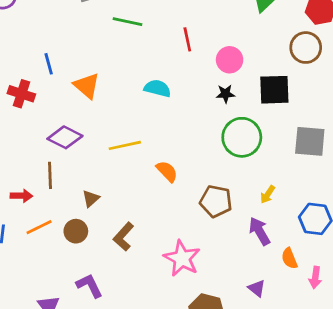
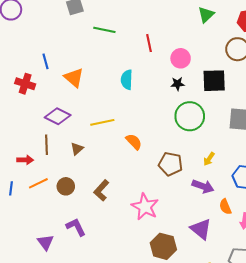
cyan semicircle: (157, 88) -> (127, 80), turned -102
brown triangle: (91, 199) -> (77, 149), moved
purple arrow: (259, 231) -> (203, 186), turned 140
purple triangle: (257, 288) -> (201, 229), size x1.6

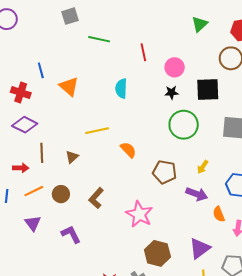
purple diamond: (58, 116) -> (25, 125), moved
purple triangle: (201, 229) -> (200, 248), moved, turned 45
purple triangle: (45, 242) -> (33, 223), moved

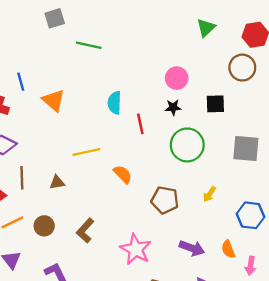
red line: (143, 52) -> (140, 124), moved
black square: (208, 89) -> (215, 104), size x0.7
brown triangle: (72, 157) -> (57, 182), turned 32
purple arrow: (197, 194) -> (192, 248), moved

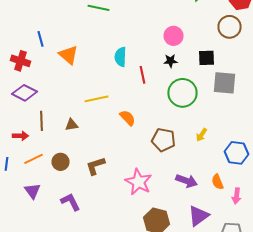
gray square: (246, 148) -> (224, 83), moved
brown L-shape: (85, 231) -> (96, 166), turned 30

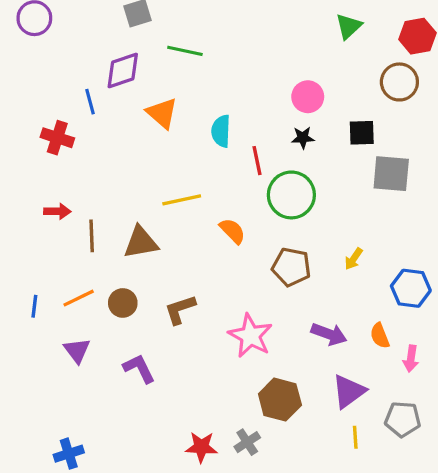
orange triangle: (68, 55) -> (162, 113), moved
purple diamond: (24, 93) -> (123, 71), moved, turned -45
green circle: (182, 93) -> (291, 195), moved
brown triangle: (72, 125) -> (141, 242), size x1.6
red arrow: (20, 136) -> (57, 211), moved

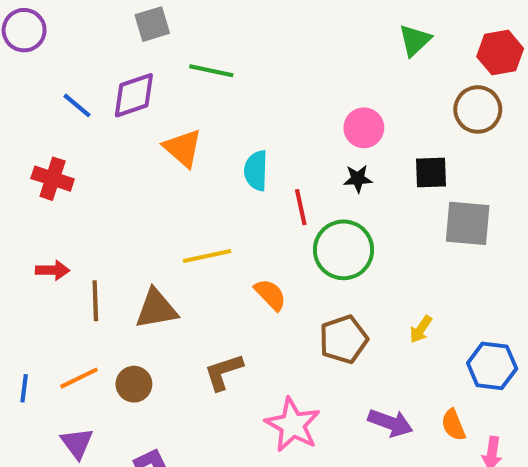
blue line: (90, 102) -> (77, 105), moved, turned -35
brown pentagon: (291, 267) -> (344, 339), turned -30
brown L-shape: (180, 310) -> (223, 372), moved

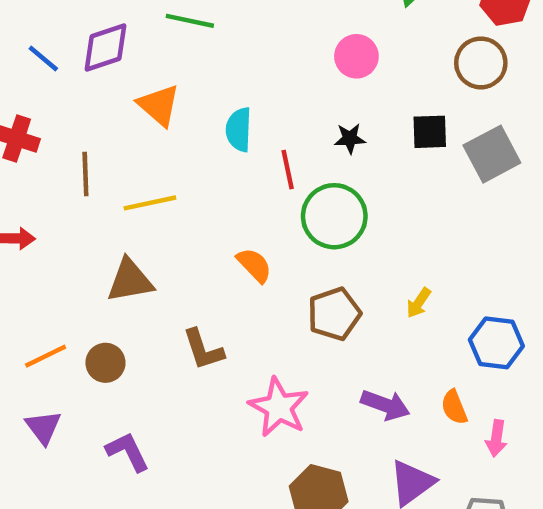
pink circle: (364, 128) -> (356, 56), moved
gray square: (468, 223) -> (492, 154), moved, turned -33
yellow line: (207, 256) -> (150, 203), moved
brown line: (95, 301) -> (85, 174), moved
brown L-shape: (223, 372) -> (203, 349), turned -90

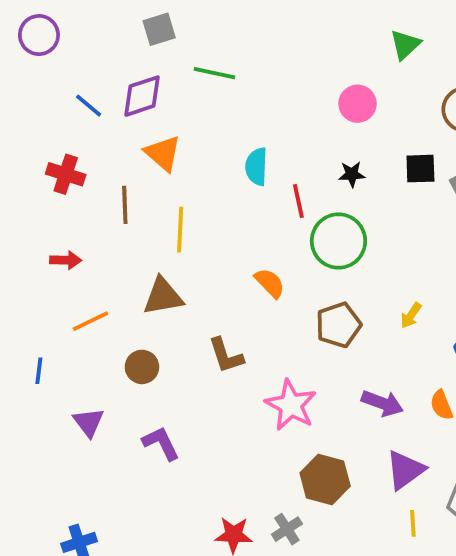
orange triangle: (159, 105) -> (163, 153), moved
yellow line: (150, 203) -> (180, 230), turned -75
orange line: (46, 356) -> (90, 321), moved

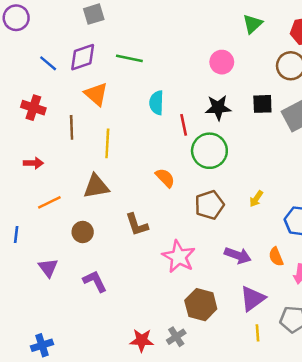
green line: (214, 73) -> (129, 58), moved
black star: (352, 174) -> (218, 108), size x1.5

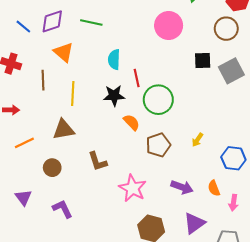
pink circle: (222, 62) -> (169, 25), size x1.4
black star: (218, 108) -> (114, 96), moved
orange semicircle: (165, 178) -> (132, 122), moved

